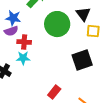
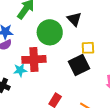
yellow square: (93, 31) -> (88, 48), moved
red cross: (24, 42) -> (34, 59), moved, size x1.6

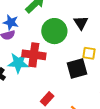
cyan star: (20, 70) -> (18, 63), size x1.5

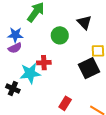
green circle: (54, 31) -> (60, 35), size x0.7
red cross: (34, 55) -> (44, 63), size x0.6

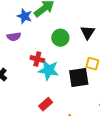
blue star: (15, 35) -> (25, 16), moved
cyan star: (30, 73) -> (49, 70), moved

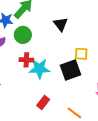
black triangle: (88, 32) -> (61, 24), moved
green circle: (60, 38) -> (23, 35), moved

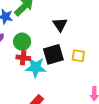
green circle: (23, 35) -> (22, 42), moved
black square: (71, 70) -> (53, 54), moved

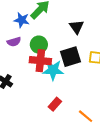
red cross: (23, 58) -> (40, 61), size x1.5

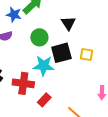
green circle: (39, 45) -> (39, 37), moved
red cross: (40, 61) -> (23, 83), moved

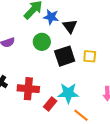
blue star: (14, 15) -> (51, 17), moved
cyan star: (44, 66) -> (68, 93), moved

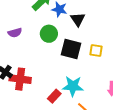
black square: (65, 56) -> (71, 49), turned 30
red cross: (28, 89) -> (20, 79), moved

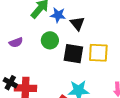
yellow square: (96, 51) -> (98, 53), size x1.5

